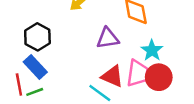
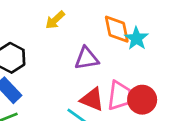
cyan star: (152, 50) -> (136, 38), moved

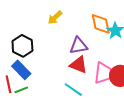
red triangle: (92, 99) -> (79, 65), moved

